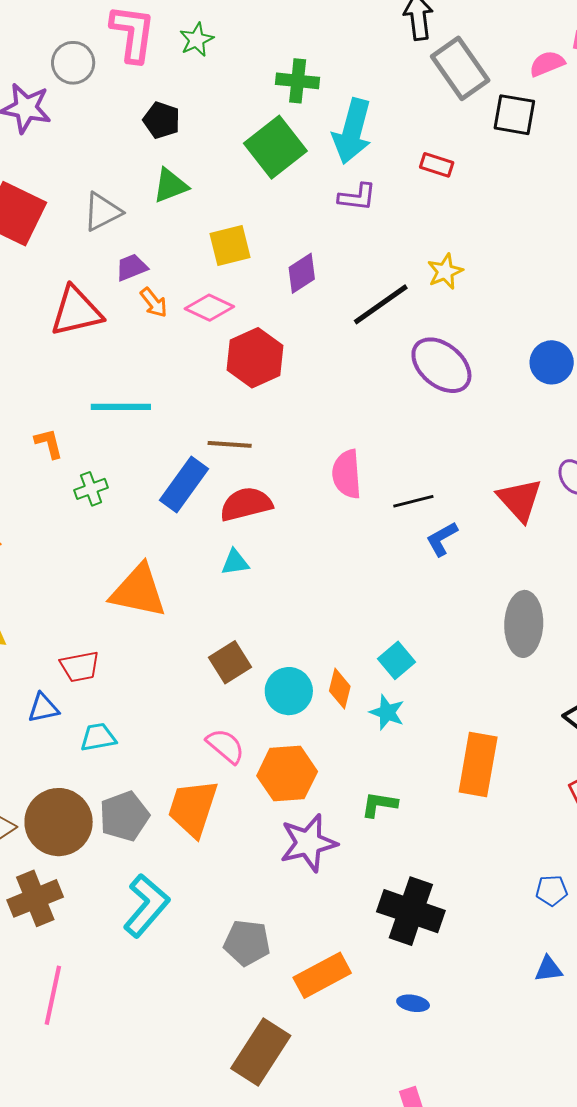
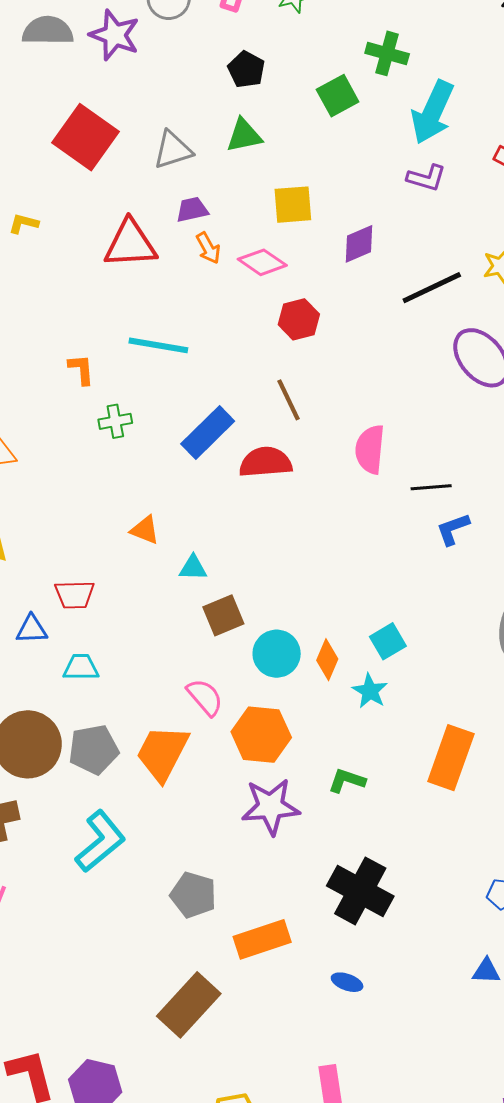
green square: (275, 147) -> (338, 96), moved, size x0.7
red hexagon: (255, 358) -> (299, 319), size x0.7
brown line: (230, 444) -> (289, 400), moved, turned 51
cyan triangle: (235, 562) -> (193, 568), moved
orange triangle: (138, 591) -> (145, 530), size x0.5

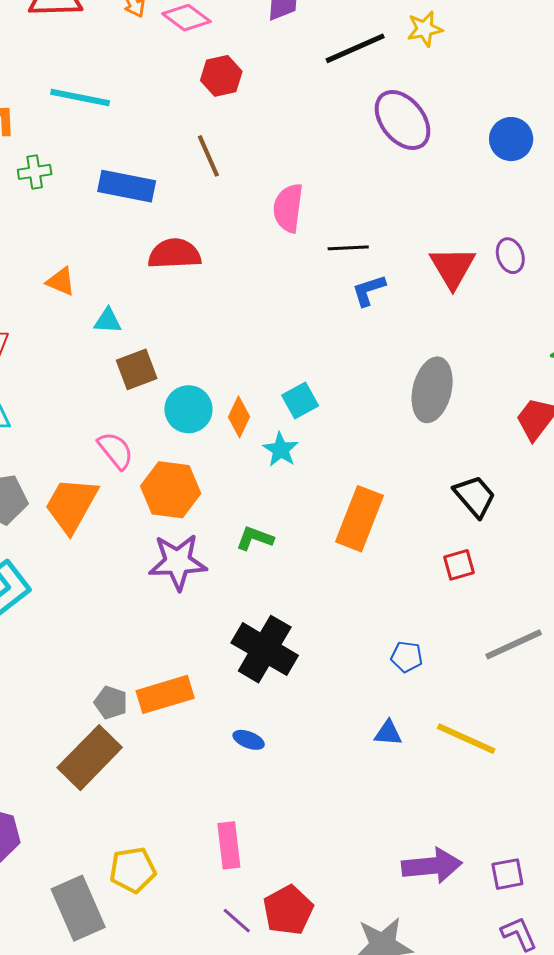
blue rectangle: (208, 433) -> (127, 186), turned 54
red semicircle: (266, 462) -> (174, 254), moved
gray pentagon: (193, 895) -> (111, 703), moved, size x0.7

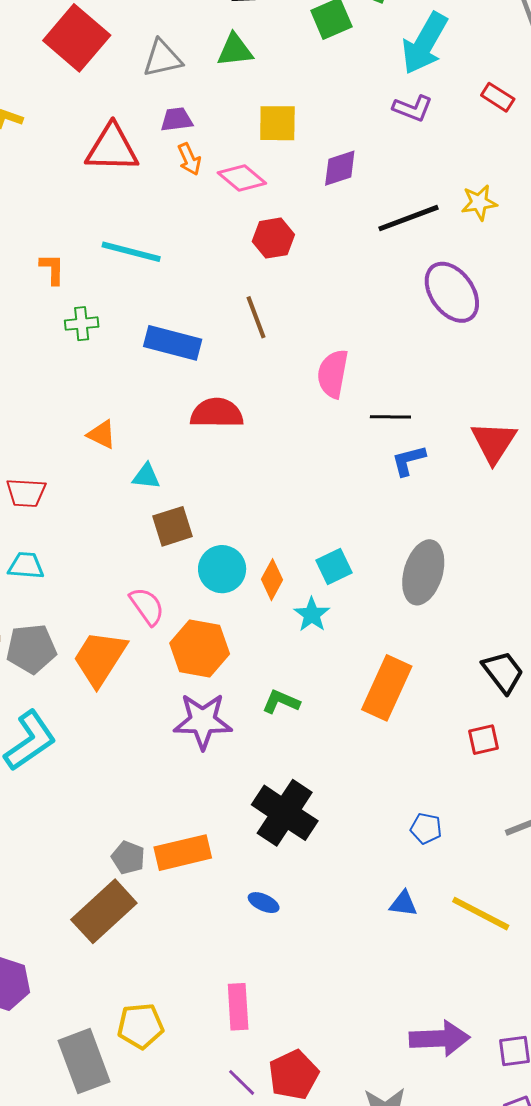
gray ellipse: (432, 390) -> (423, 572), moved

